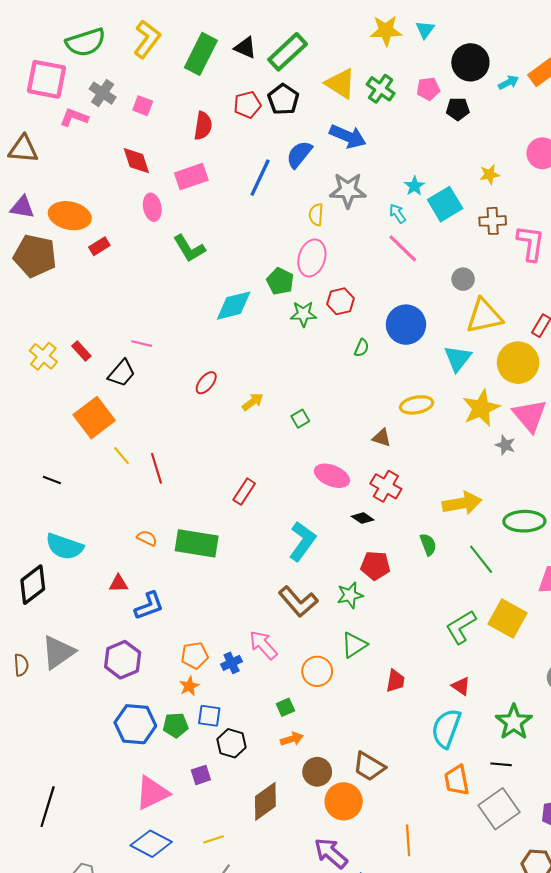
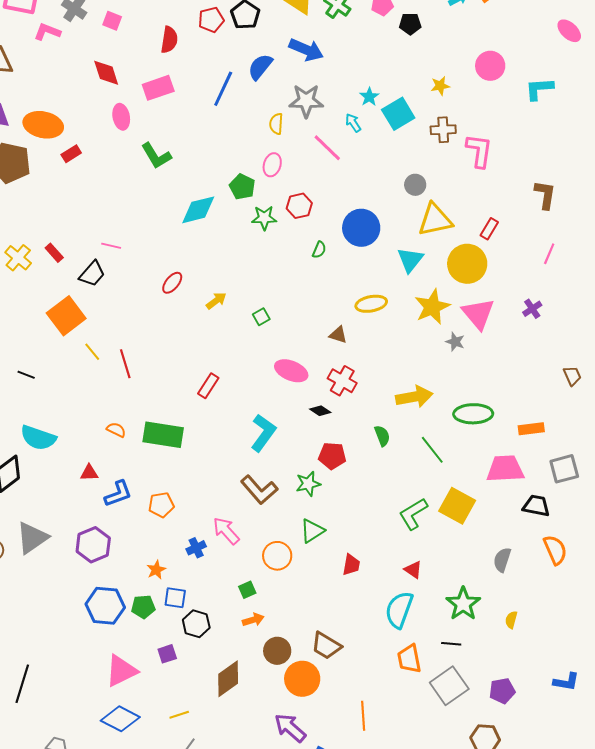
pink line: (403, 248) -> (327, 148), moved
pink ellipse: (312, 258) -> (272, 165), size x0.7
orange pentagon: (195, 655) -> (161, 505), moved

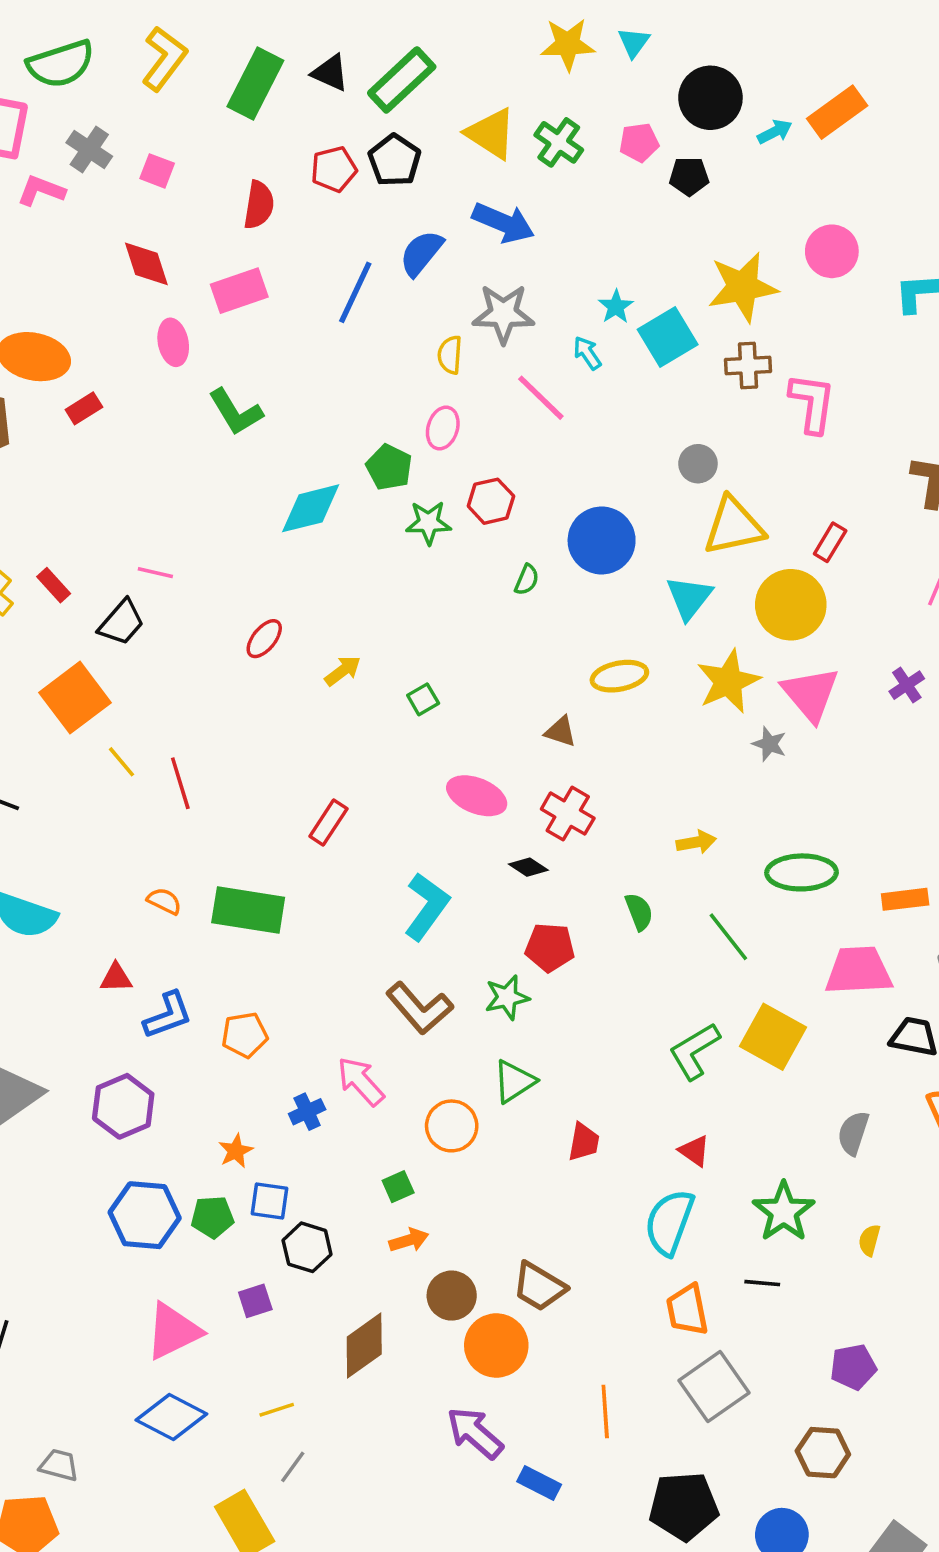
yellow star: (440, 86) -> (743, 287), size x2.0
yellow arrow: (414, 397) -> (696, 842), size x0.6
gray square: (449, 686) -> (714, 1387), moved

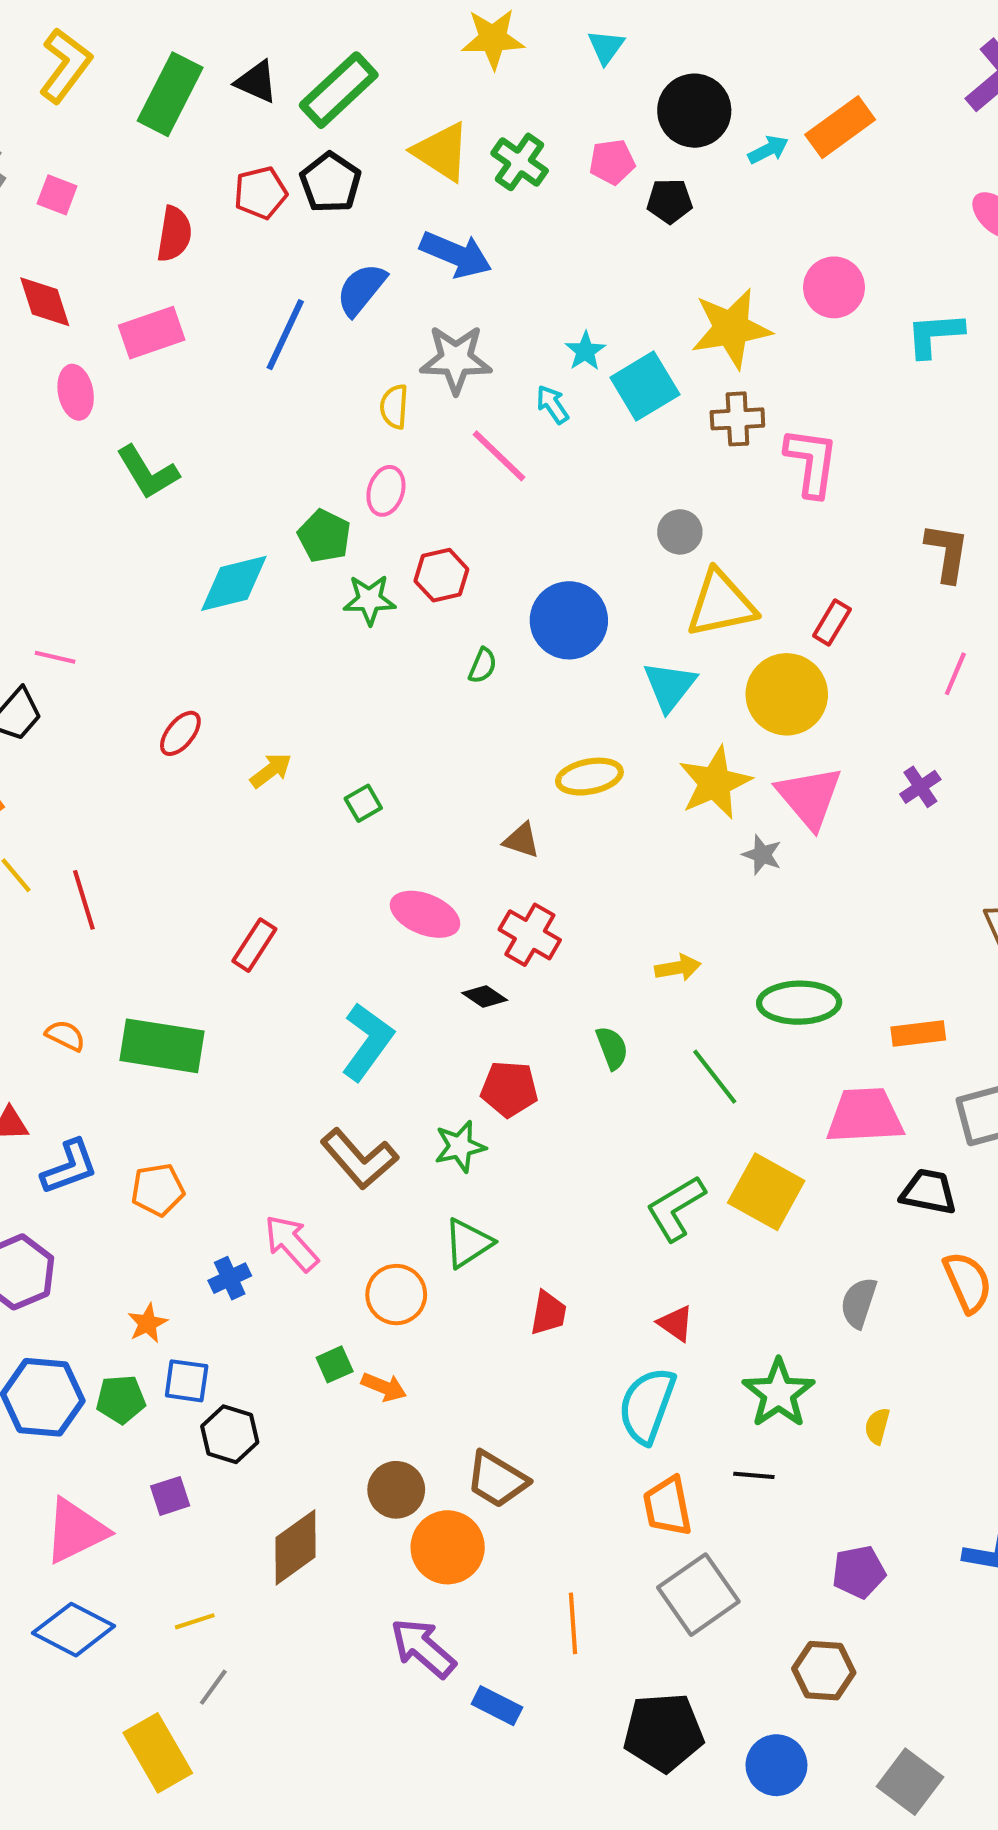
yellow star: (568, 44) -> (493, 39), moved
orange arrow: (409, 1240) -> (384, 1387), moved, turned 39

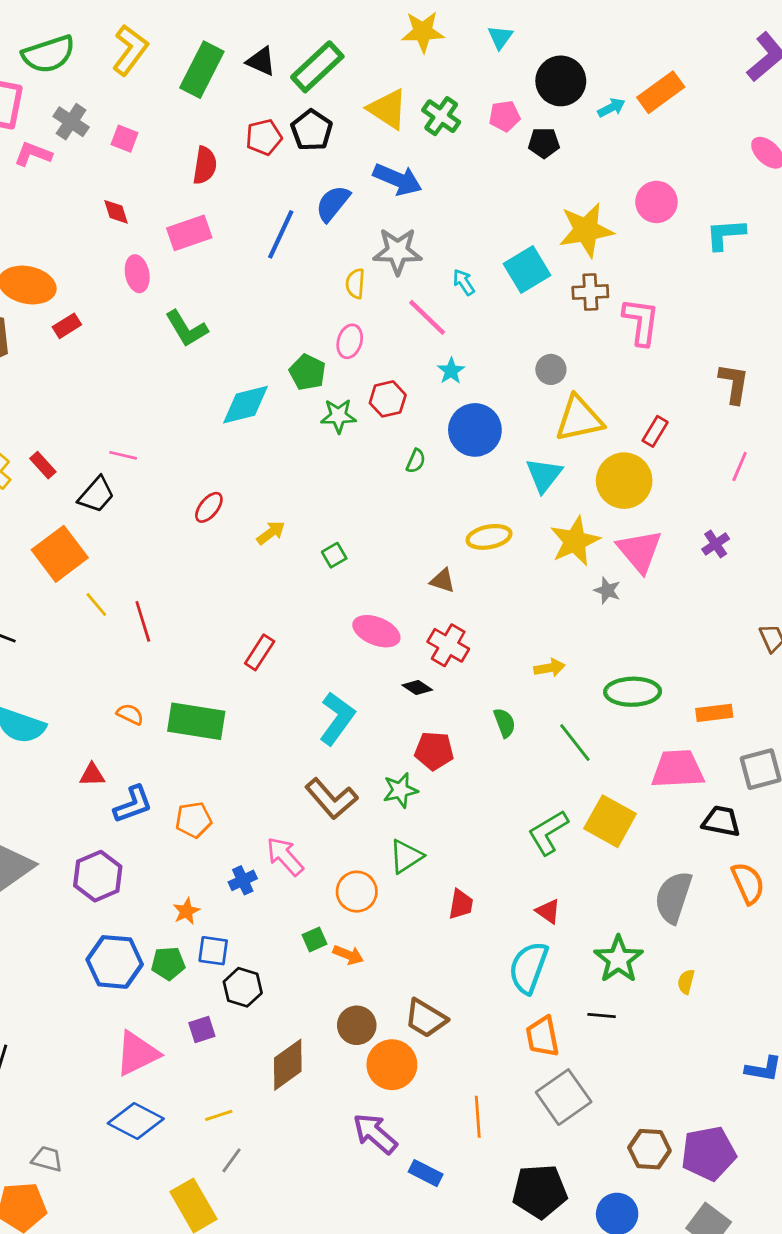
red diamond: (45, 302) -> (116, 212), size x0.7
cyan star: (585, 351) -> (451, 371), moved
gray semicircle: (859, 1303) -> (673, 897), size x1.5
purple pentagon: (859, 1572) -> (709, 1153), moved, size x1.5

